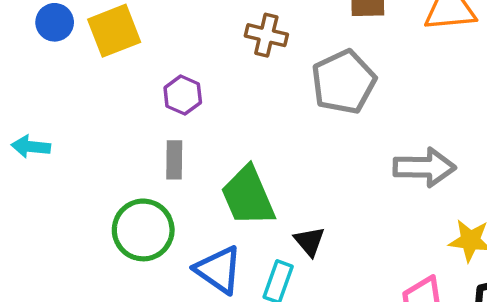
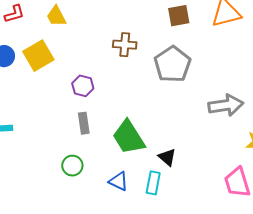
green circle: (143, 230) -> (72, 166), size x0.6
blue triangle: (219, 270) -> (118, 181), size x0.7

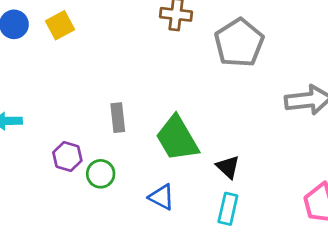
yellow square: (38, 56) -> (60, 25), size x0.7
purple hexagon: (83, 86) -> (67, 156), moved
cyan rectangle: (153, 183) -> (228, 209), moved

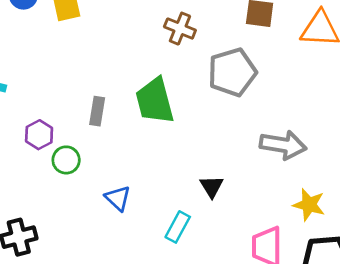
green trapezoid: (177, 138) -> (155, 101), moved
black triangle: (228, 167) -> (212, 187), moved

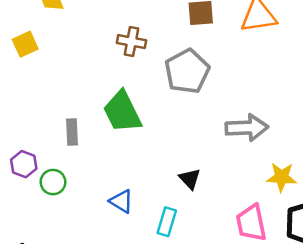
blue triangle: (118, 198) -> (121, 201), moved

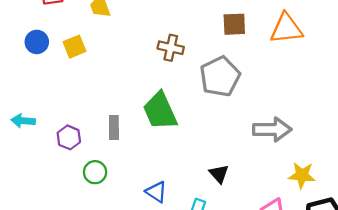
purple hexagon: (24, 164) -> (69, 137), moved

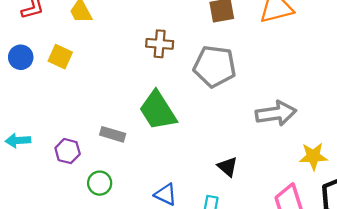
yellow square: (74, 47) -> (60, 57), turned -35
gray pentagon: (220, 76) -> (215, 66), turned -30
gray rectangle: (114, 128) -> (113, 134), turned -65

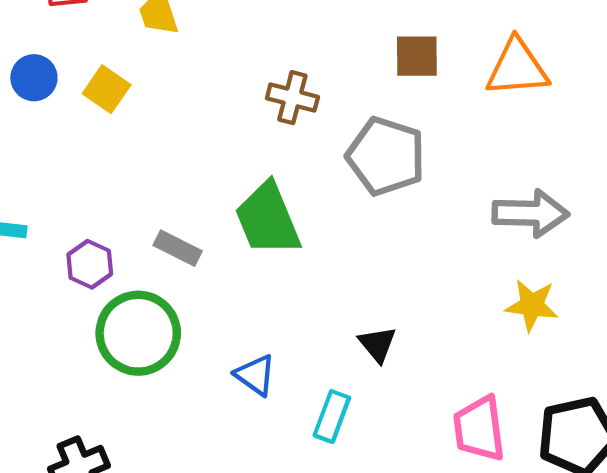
gray arrow: (276, 113) -> (531, 213), moved
yellow star: (313, 156) -> (532, 305), moved
green circle: (100, 183) -> (138, 333), size x1.8

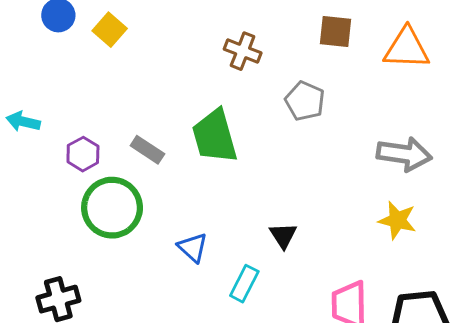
gray pentagon: (386, 156) -> (305, 101), size x0.7

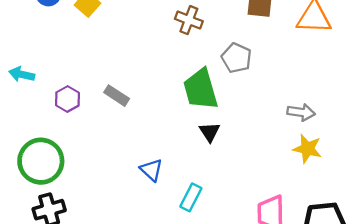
green trapezoid: (215, 136) -> (201, 89), moved
gray arrow: (404, 154) -> (301, 112), moved, size x0.7
green circle: (112, 208) -> (41, 161), moved
black triangle: (283, 235) -> (210, 132), moved

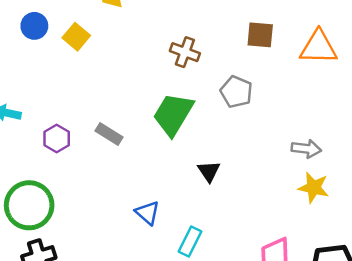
green trapezoid: (201, 89) -> (173, 114), moved, turned 48

